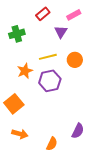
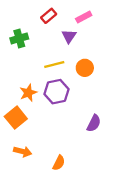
orange star: (25, 71) -> (28, 93), moved
purple semicircle: (78, 131) -> (94, 123), moved

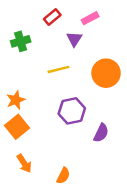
orange circle: (85, 68) -> (106, 73), moved, size x1.5
purple hexagon: (57, 92) -> (72, 111), moved
orange star: (28, 93) -> (16, 100), moved
orange arrow: (23, 152) -> (24, 163), turned 42

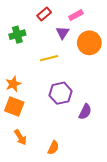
orange circle: (106, 73) -> (89, 43), moved
orange square: (17, 127) -> (14, 107), turned -30

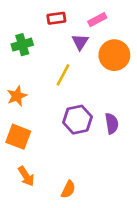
red rectangle: (44, 14) -> (56, 18), turned 32
yellow line: (49, 58) -> (63, 75), turned -48
orange star: (13, 84) -> (17, 96), moved
purple semicircle: (85, 112) -> (112, 124), moved, turned -35

